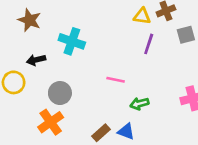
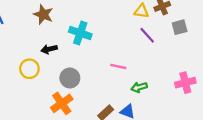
purple line: (149, 44) -> (147, 35), turned -60

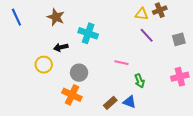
gray square: (180, 27) -> (179, 39), moved
green arrow: (139, 87) -> (140, 81), turned -96
orange cross: (62, 103) -> (72, 95), turned -30

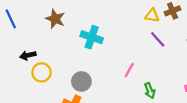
black arrow: (61, 47) -> (28, 55), moved
pink line: (121, 63) -> (129, 70), turned -72

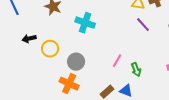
pink line: (129, 70) -> (117, 61), moved
yellow circle: (42, 72) -> (50, 49), moved

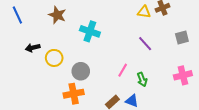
purple line: (143, 25) -> (145, 44), moved
orange cross: (69, 84) -> (74, 94), turned -36

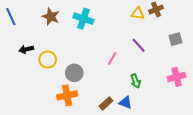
cyan cross: (90, 31) -> (83, 19), moved
pink line: (123, 70) -> (112, 59), moved

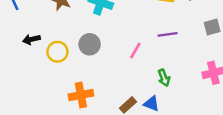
purple line: (139, 45) -> (168, 34), turned -56
gray circle: (74, 73) -> (90, 44), moved

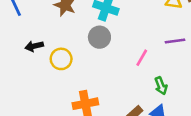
gray circle: (90, 44) -> (99, 37), moved
green arrow: (164, 78) -> (161, 86), moved

